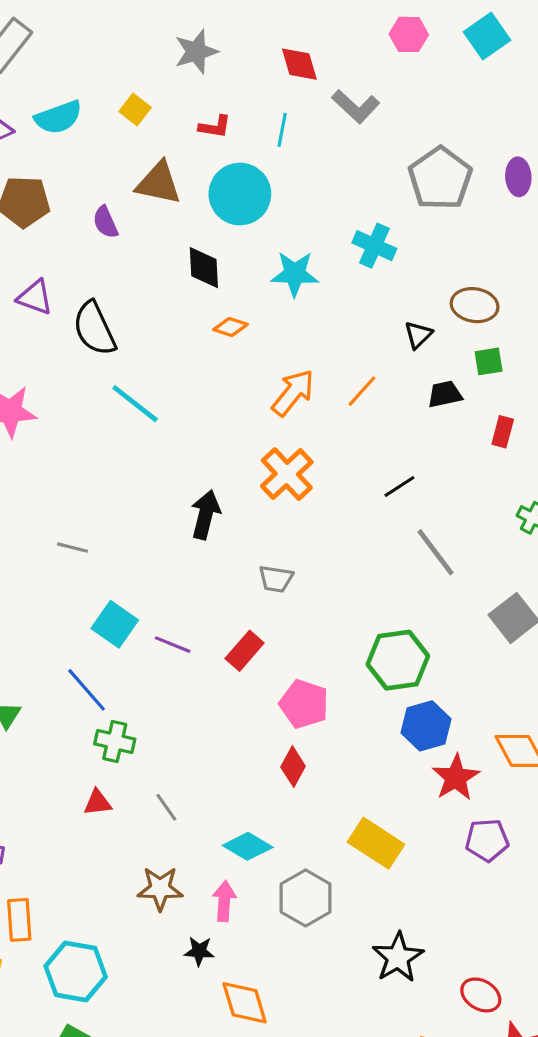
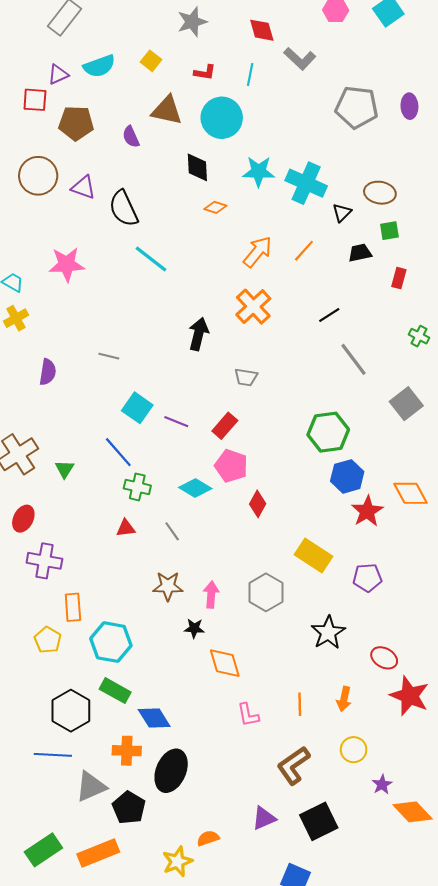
gray pentagon: (440, 178) -> (357, 107), turned -30
cyan cross: (374, 246) -> (306, 183), moved, size x1.4
pink pentagon: (304, 704) -> (231, 466), moved
purple pentagon: (487, 840) -> (367, 578), moved
cyan diamond: (248, 846) -> (195, 488), moved

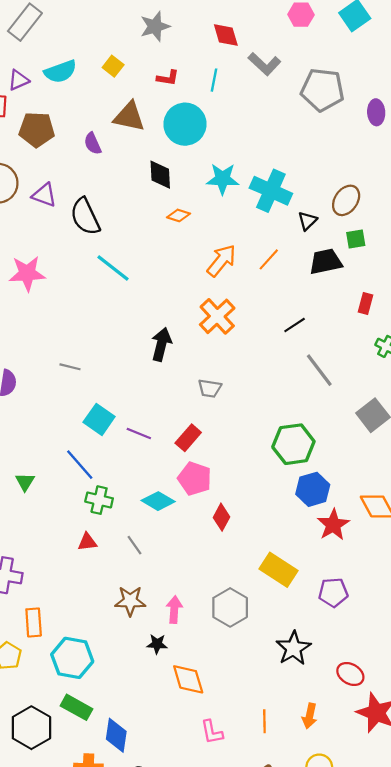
gray pentagon: (357, 107) -> (322, 90), moved
brown ellipse: (380, 193) -> (346, 200), turned -64
black trapezoid: (360, 253) -> (326, 262), size x1.4
red rectangle: (399, 278) -> (365, 303), moved
blue diamond: (154, 718) -> (116, 735), turned 40

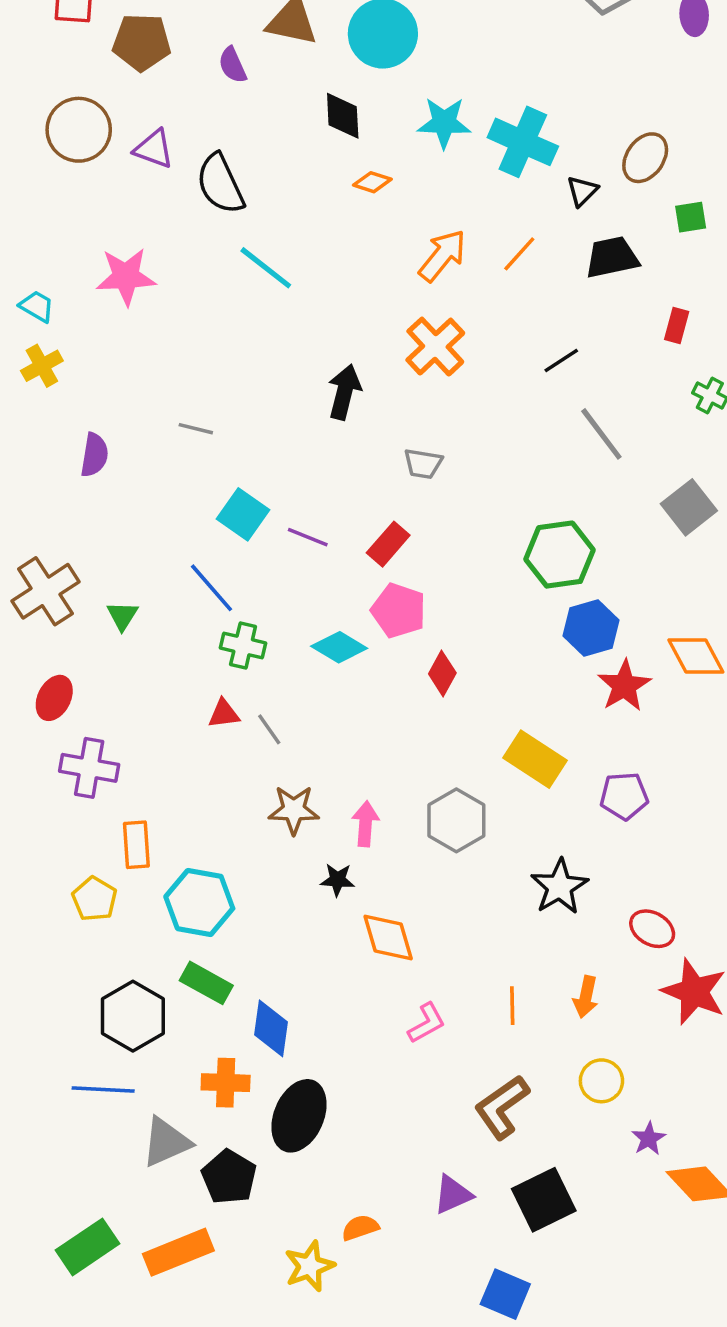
green square: (356, 239) -> (691, 217), moved
gray line: (135, 545) -> (269, 729), moved
pink L-shape: (212, 732) -> (427, 1023), turned -108

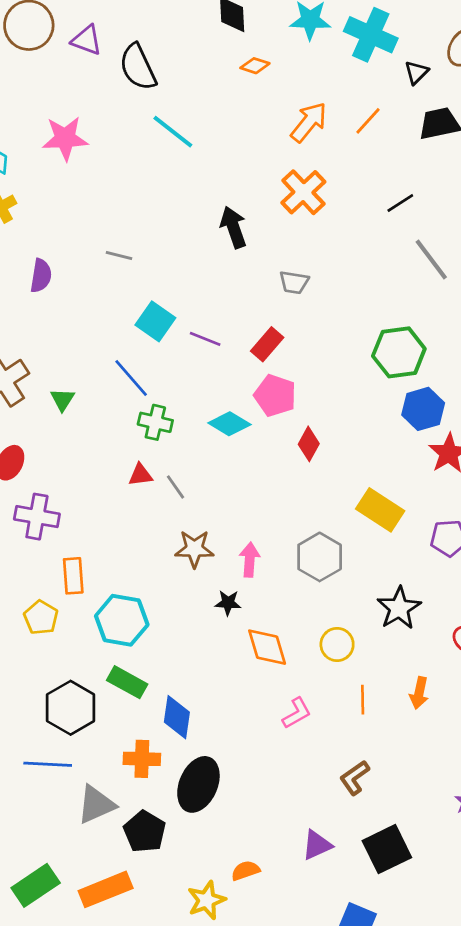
black arrow: (344, 392) -> (233, 227), turned -33
yellow circle: (601, 1081) -> (337, 644), moved
brown L-shape: (502, 1107) -> (355, 778), size x0.7

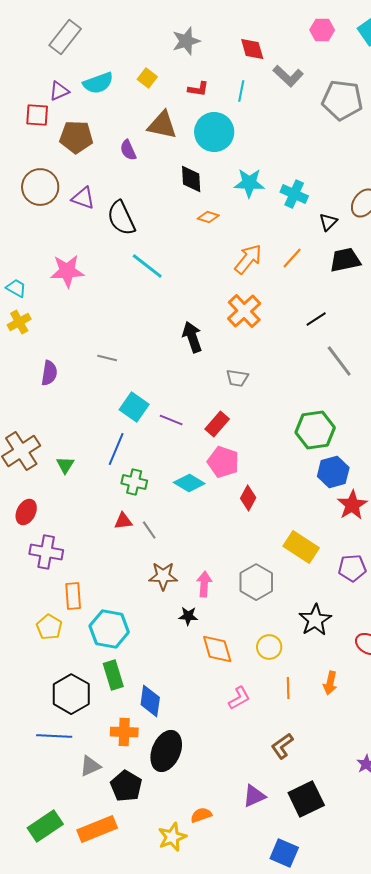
cyan cross: (371, 35) -> (294, 194), size x0.7
blue line: (131, 378) -> (116, 449), turned 64
green rectangle: (127, 682) -> (113, 675), turned 44
gray triangle: (96, 805) -> (90, 766), size x0.7

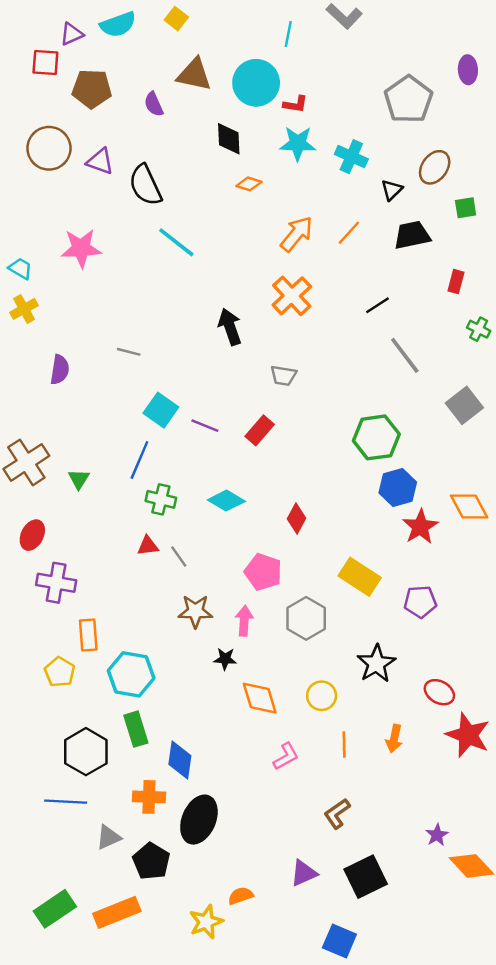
red L-shape: (198, 89) -> (295, 104), moved
gray pentagon: (342, 100) -> (408, 99), moved, turned 30
pink pentagon: (223, 462) -> (263, 572), moved

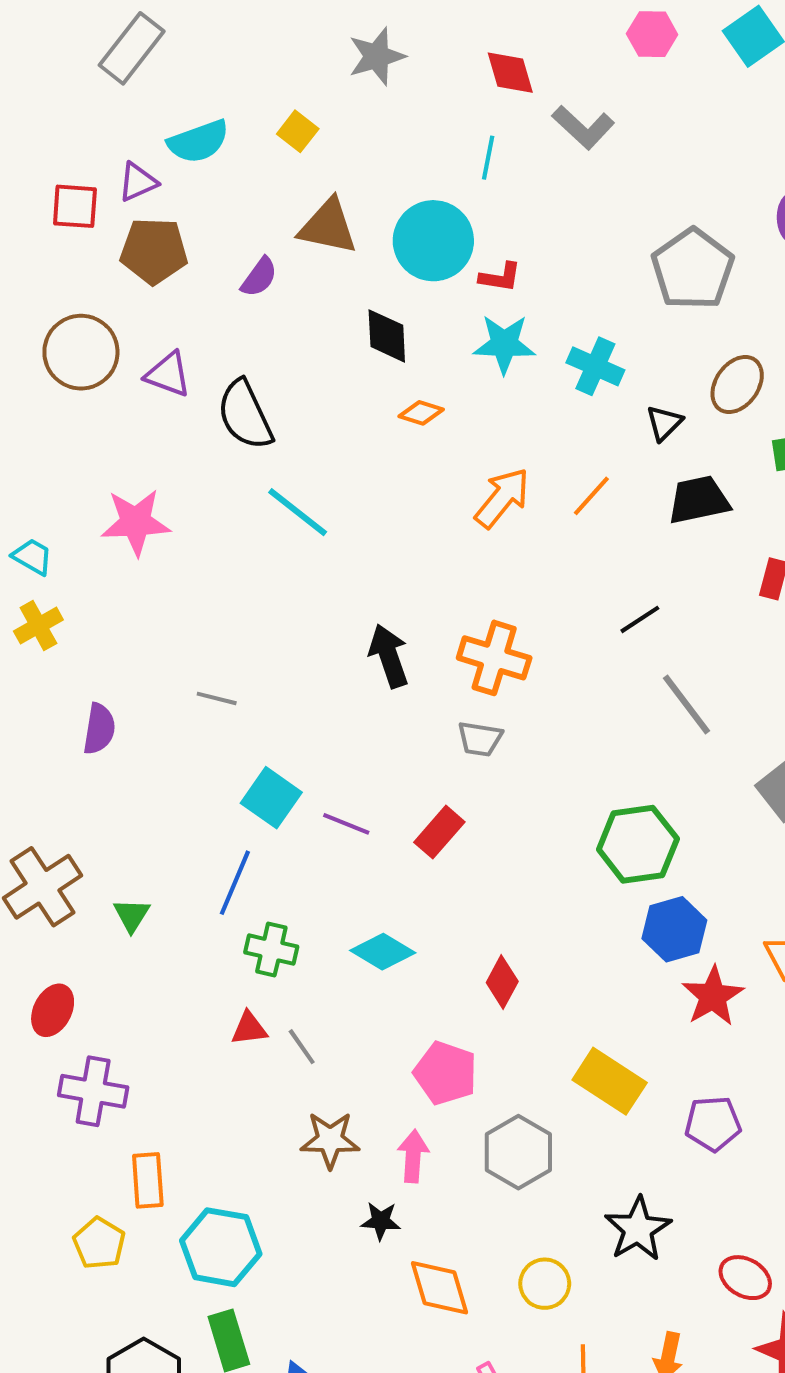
purple triangle: (72, 34) -> (138, 182), moved
purple semicircle: (154, 104) -> (259, 277), turned -120
orange cross: (292, 296) -> (494, 658), moved, turned -30

